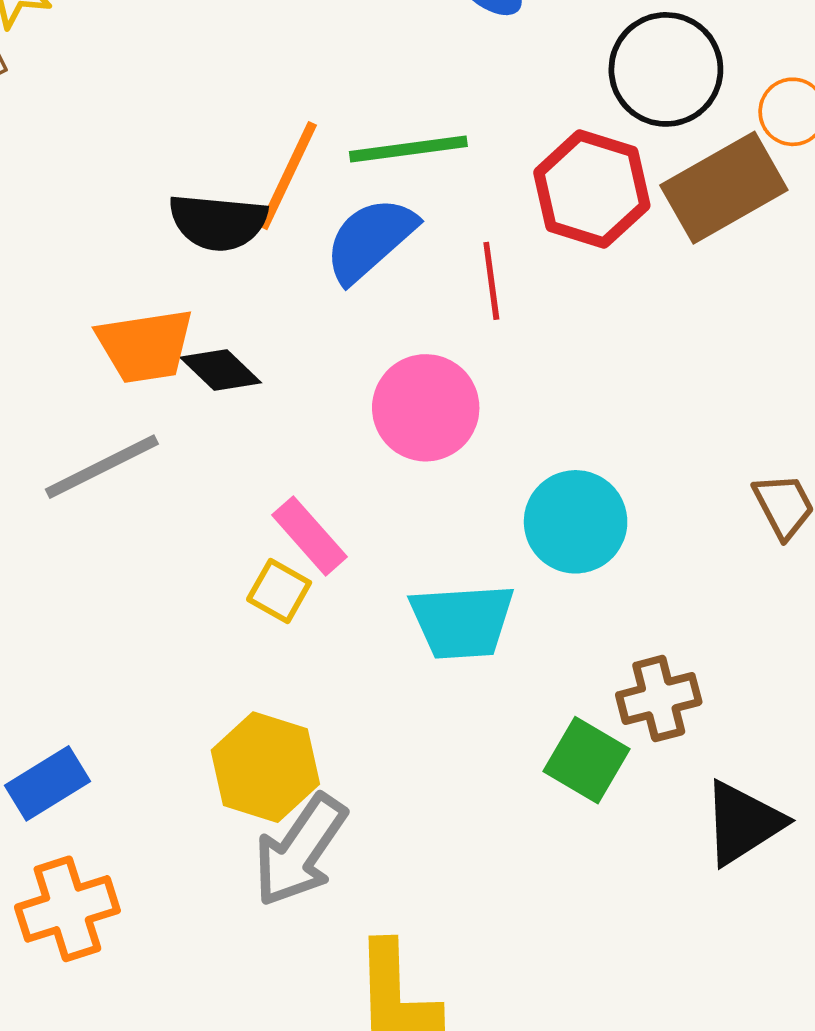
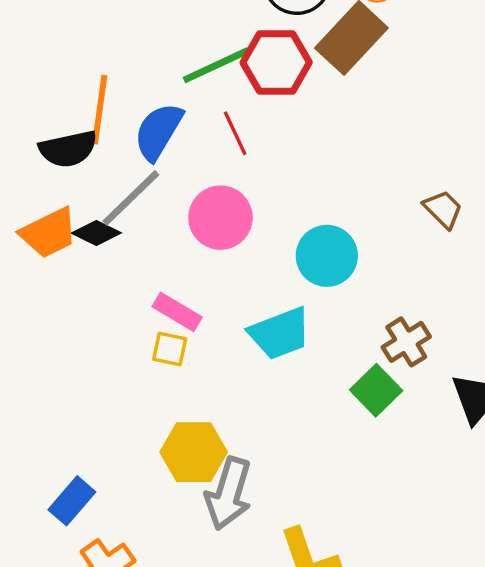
green line: (408, 149) -> (216, 65), moved
gray line: (102, 467) -> (131, 198), moved
green square: (586, 760) -> (376, 390), turned 33

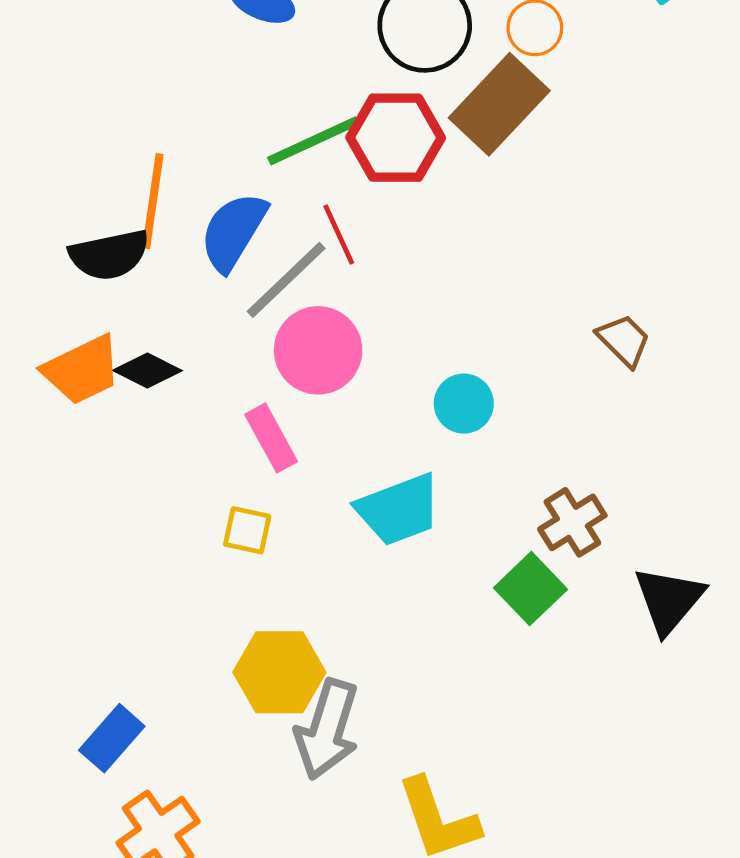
gray line: (131, 198) -> (286, 280), moved
cyan circle: (327, 256) -> (464, 404), size x0.7
pink rectangle: (177, 312) -> (271, 438), moved, turned 30

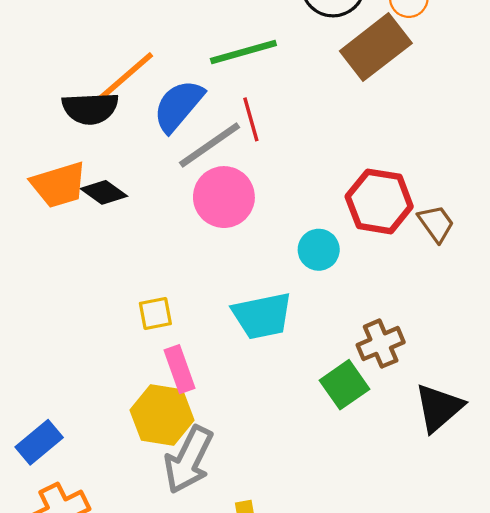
red hexagon: (396, 138) -> (379, 201), moved
orange line: (153, 201) -> (126, 76), turned 32
pink rectangle: (271, 438) -> (180, 369), moved
yellow square: (247, 530) -> (155, 314), turned -32

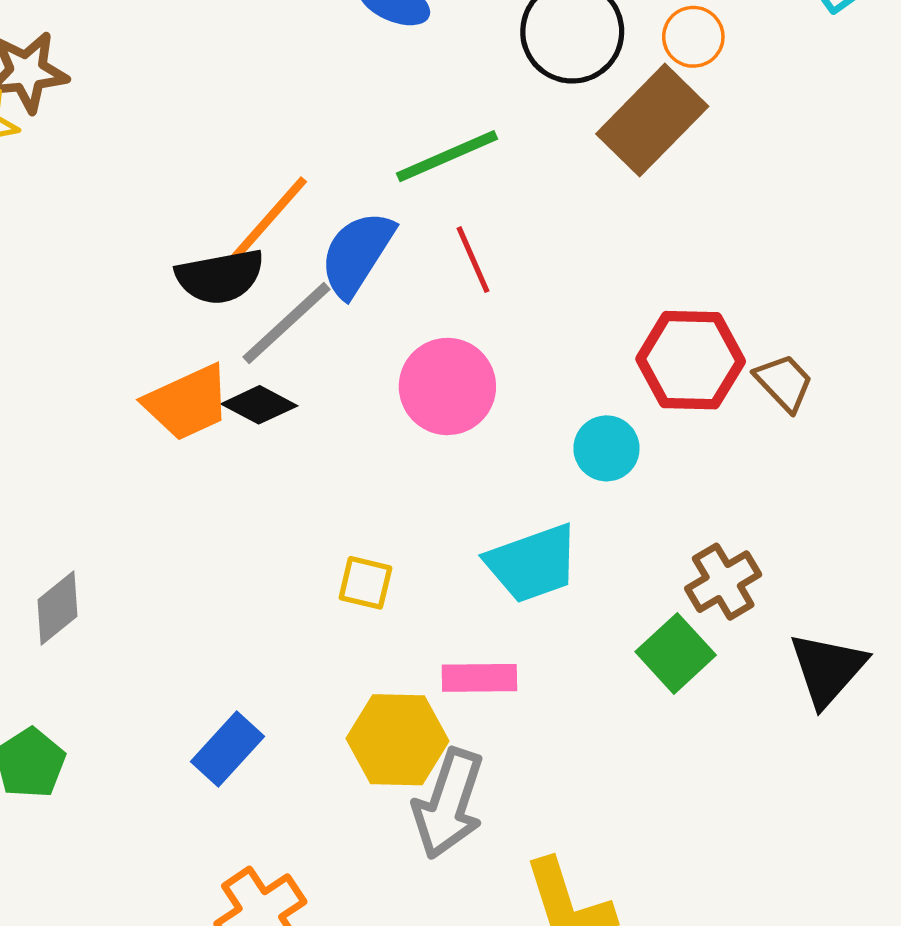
gray line: (210, 145) -> (286, 323), moved
yellow square: (155, 314) -> (365, 583), turned 32
pink rectangle: (180, 369) -> (479, 678), moved, turned -63
blue rectangle: (39, 442) -> (227, 749), moved

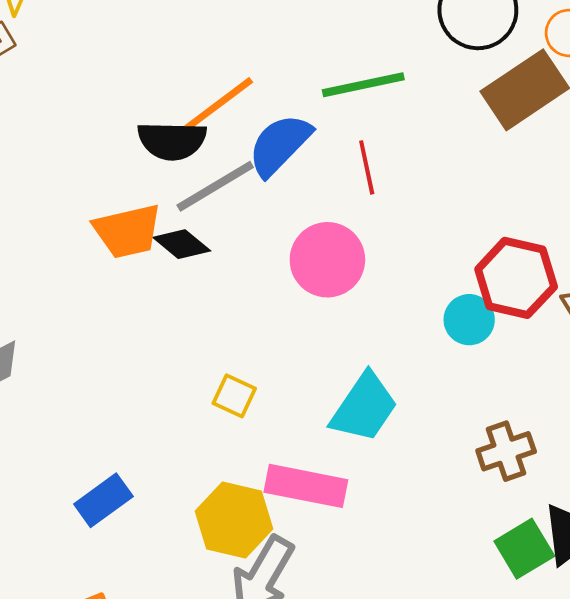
cyan circle: (606, 448) -> (469, 320), moved
cyan trapezoid: (533, 563) -> (364, 407), turned -48
green square: (676, 653) -> (524, 549), moved
pink rectangle: (479, 678) -> (306, 486), size x1.4

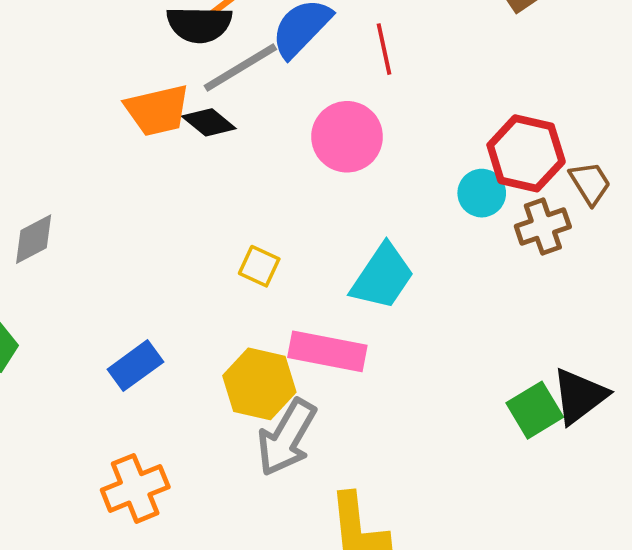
brown cross: (506, 451) -> (543, 226), moved

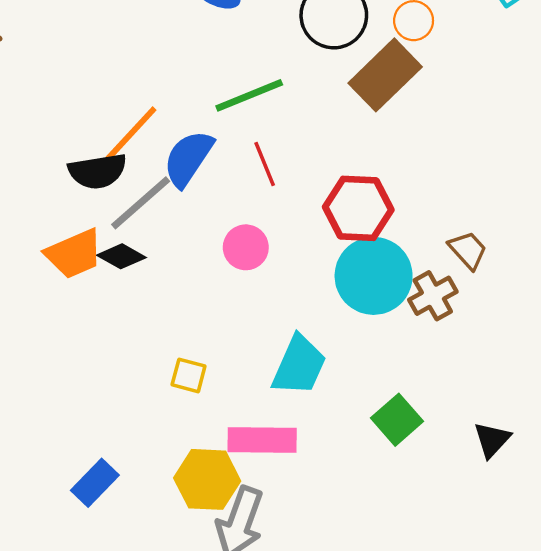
pink circle: (347, 137) -> (246, 247), size x0.7
red hexagon: (526, 153) -> (358, 208), moved
cyan circle: (482, 193) -> (374, 276), size x1.8
black triangle: (579, 396) -> (492, 440), size x0.7
green square: (535, 410) -> (397, 420), moved

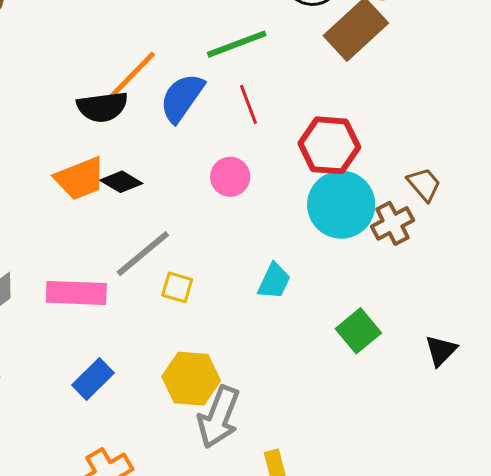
gray line: (141, 203) -> (143, 254), moved
cyan trapezoid: (299, 365) -> (274, 281), size x0.7
pink rectangle: (262, 440) -> (76, 293), moved

